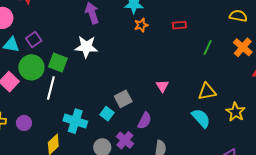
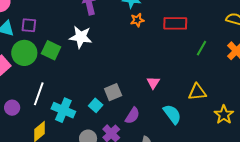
red rectangle: (179, 25) -> (175, 23), size x1.6
purple square: (34, 39) -> (29, 25), turned 35
white line: (51, 88) -> (39, 94), moved
cyan semicircle: (201, 118) -> (172, 114), moved

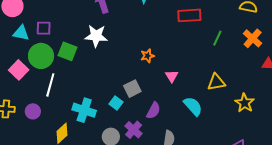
orange star: (137, 20) -> (147, 56), moved
white line: (39, 94) -> (50, 85), moved

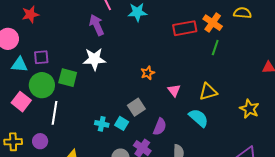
orange cross: (253, 38) -> (213, 23), moved
yellow triangle: (216, 82) -> (208, 92), moved
cyan cross: (84, 110) -> (102, 124), moved, size x0.6

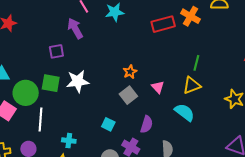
green line: (215, 48) -> (196, 63), moved
purple square: (41, 57) -> (56, 51), moved
white star: (94, 59) -> (78, 81), moved
gray square: (136, 107) -> (128, 95), moved
cyan cross: (102, 124) -> (69, 141), moved

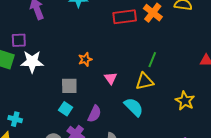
purple square: (56, 51) -> (19, 40), moved
gray square: (128, 95) -> (69, 86), moved, turned 30
cyan square: (108, 124) -> (66, 109), moved

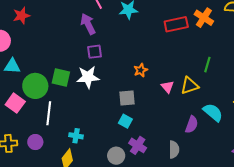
purple square: (19, 40) -> (95, 52), moved
yellow triangle: (145, 81) -> (189, 86), moved
cyan semicircle: (134, 107) -> (213, 112), moved
purple semicircle: (94, 114) -> (192, 125), moved

